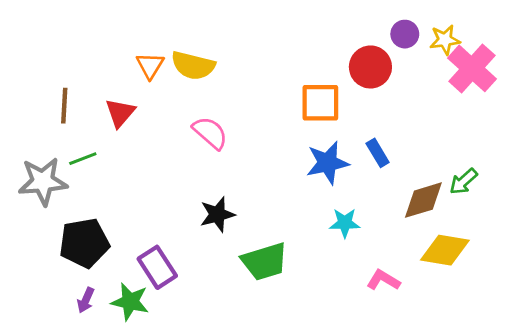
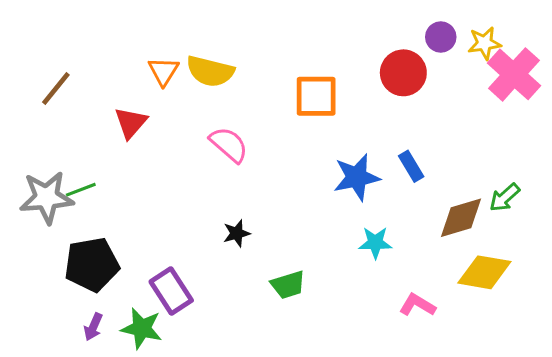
orange square: (320, 103) -> (316, 96), moved
brown line: (64, 106) -> (56, 88), moved, turned 36
green line: (83, 159) -> (81, 190), moved
black star: (217, 214) -> (237, 233), size x0.7
green trapezoid: (265, 262) -> (288, 285), size x0.7

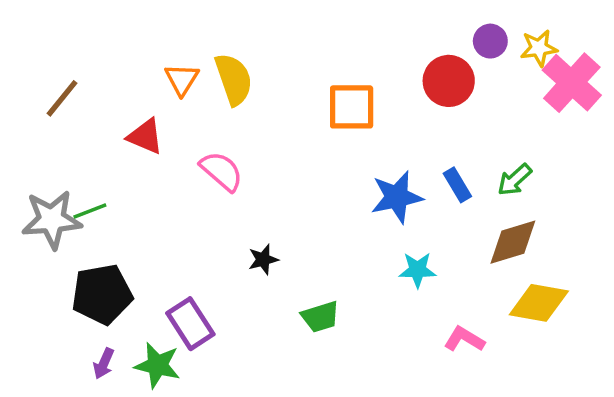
yellow semicircle: (210, 71) -> (234, 79), turned -123
red triangle: (131, 123) -> (145, 136), turned -48
pink semicircle: (229, 145) -> (222, 171), moved
green arrow: (505, 197) -> (515, 180), moved

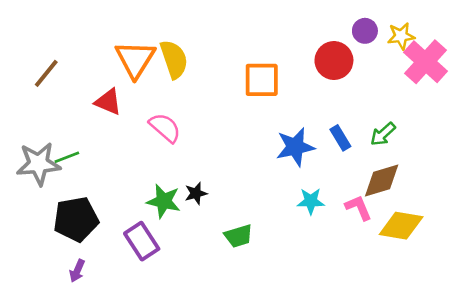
orange triangle: (182, 79) -> (135, 59), size x1.6
pink L-shape: (464, 339) -> (358, 208), moved, turned 36
green star: (157, 365) -> (164, 201), moved

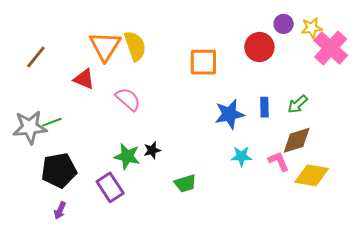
blue rectangle: (340, 138) -> (264, 107), turned 30

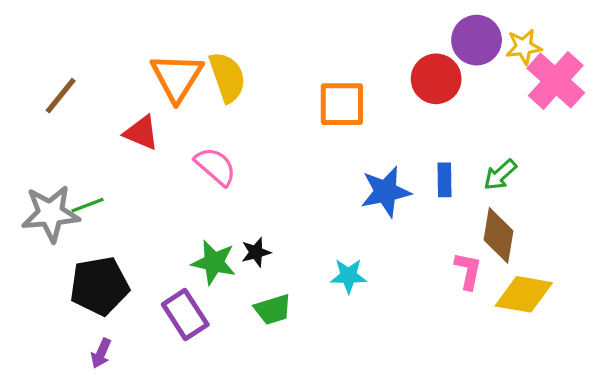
purple circle: (284, 24) -> (477, 40), size x1.5
brown diamond: (297, 140) -> (498, 235), turned -64
cyan star: (241, 156) -> (349, 276), moved
pink L-shape: (279, 161) -> (468, 271), turned 35
green trapezoid: (185, 183) -> (273, 310), moved

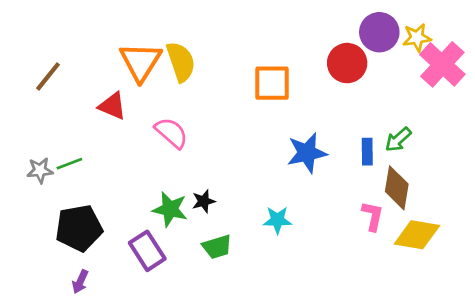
blue rectangle: (445, 180) -> (367, 152), moved
gray star: (51, 214) -> (40, 170), size x0.6

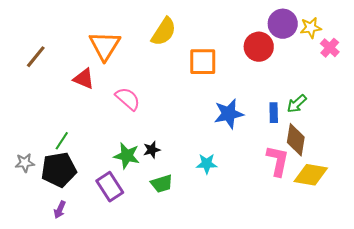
yellow semicircle: (181, 62) -> (164, 32), moved, turned 52
pink cross: (442, 64) -> (330, 48), size x0.6
green line: (69, 164) -> (62, 141), moved, turned -36
gray star: (40, 170) -> (25, 163), moved
pink L-shape: (373, 216) -> (278, 161), size x1.4

